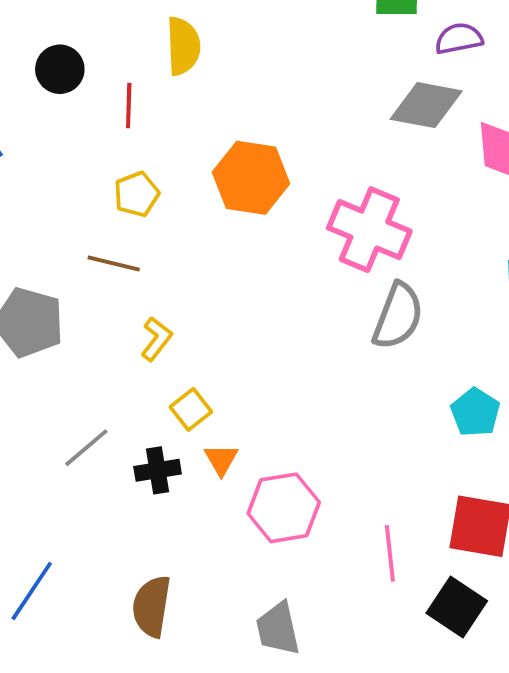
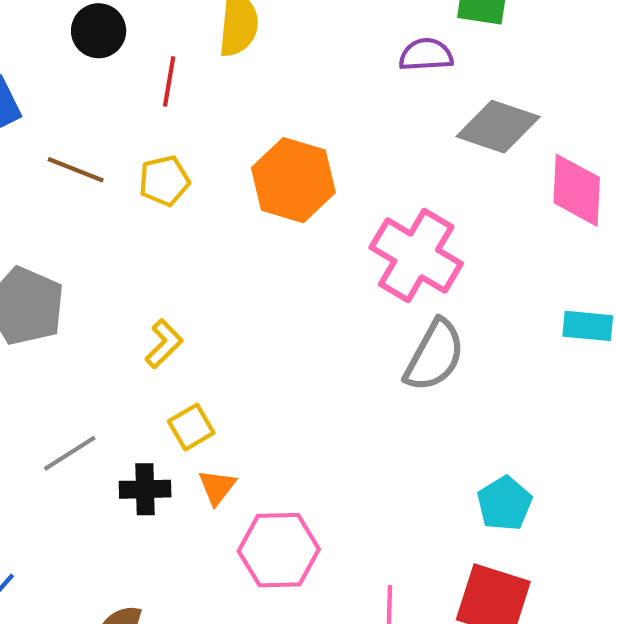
purple semicircle: (459, 39) -> (426, 55), moved
brown line: (114, 263) -> (76, 170), moved
cyan pentagon: (475, 412) -> (504, 504), moved

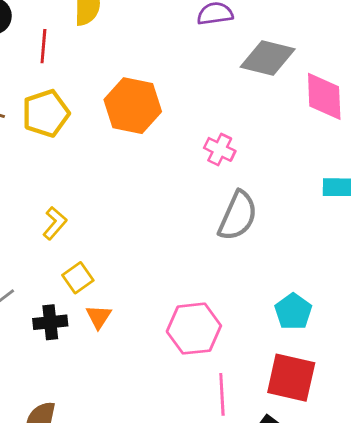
yellow pentagon: (164, 181) -> (46, 113), size x1.4
pink cross: (416, 256) -> (220, 149), size x0.5
pink hexagon: (279, 550) -> (194, 329), moved

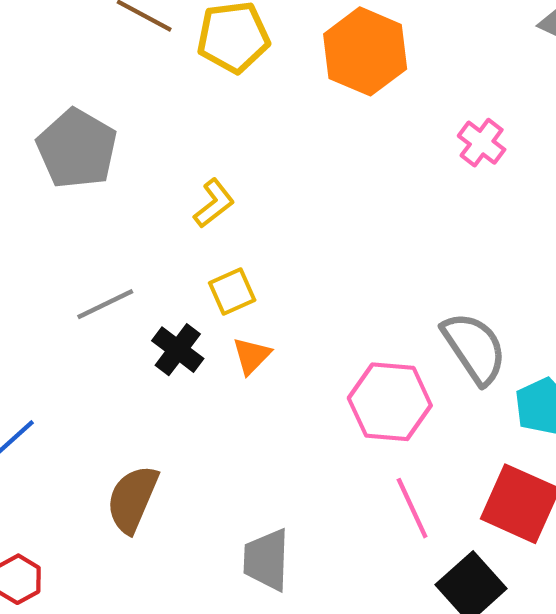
gray semicircle: (238, 216) -> (474, 348), moved, turned -69
black cross: (50, 322) -> (178, 350), turned 32
pink line: (222, 394) -> (412, 508), turned -33

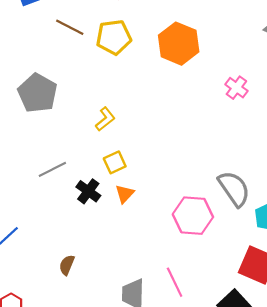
brown semicircle: (132, 499) -> (67, 265), size x0.6
pink line: (412, 508) -> (175, 282), moved

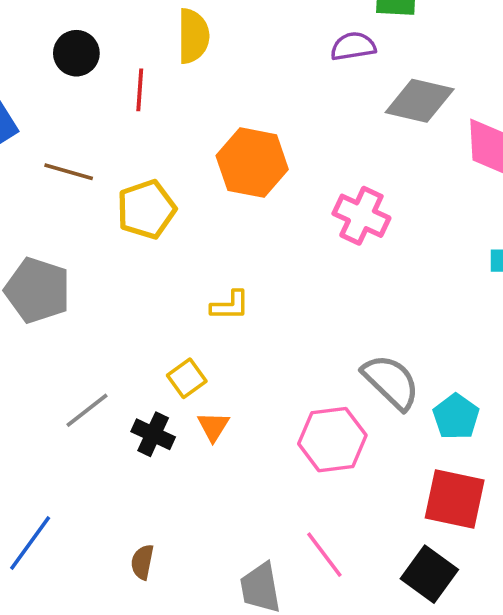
yellow pentagon: (114, 37) -> (146, 209), moved
pink cross: (236, 88) -> (361, 216), size x1.4
yellow L-shape: (105, 119) -> (230, 305), moved, turned 50

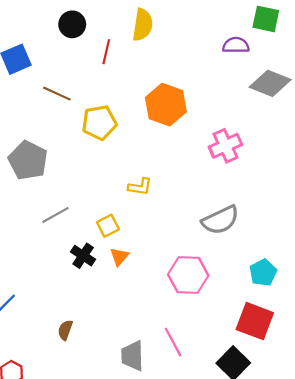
pink cross: (361, 216) -> (225, 146), turned 32
gray semicircle: (391, 382) -> (220, 220), moved, turned 102
gray line: (87, 410) -> (55, 215), moved

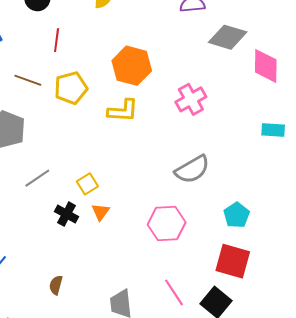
red line: (106, 52) -> (57, 40), moved
brown line: (57, 94) -> (28, 80), moved
yellow L-shape: (140, 187) -> (123, 111), moved, size x1.4
pink line: (173, 342) -> (174, 292), moved

